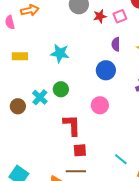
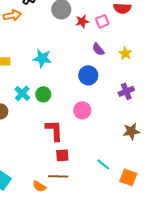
purple semicircle: (116, 44) -> (98, 49), turned -40
cyan cross: (40, 97) -> (22, 93), moved

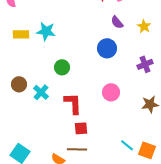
cyan star: (42, 58) -> (46, 31), moved
cyan cross: (22, 93) -> (41, 92), moved
pink circle: (82, 110) -> (111, 92), moved
cyan line: (103, 164) -> (127, 145), moved

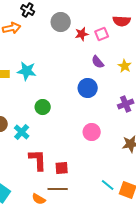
red L-shape: (73, 103) -> (38, 160), moved

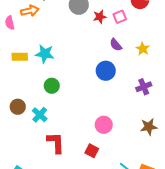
green circle: (43, 107) -> (52, 86), moved
pink circle: (92, 132) -> (104, 125), moved
red square: (62, 168) -> (92, 151), moved, turned 32

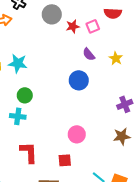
purple cross: (144, 87) -> (125, 104), moved
cyan cross: (40, 115) -> (18, 116), moved, turned -35
red square: (92, 151) -> (65, 160), turned -32

